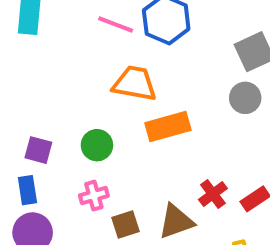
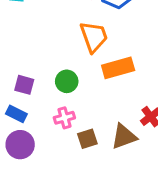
orange trapezoid: (135, 83) -> (94, 37), turned 60
blue rectangle: (27, 190) -> (16, 114), turned -54

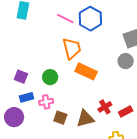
orange rectangle: (118, 68) -> (86, 71), turned 35
blue rectangle: (16, 114) -> (26, 97), moved, turned -48
brown square: (87, 139) -> (60, 118), turned 32

